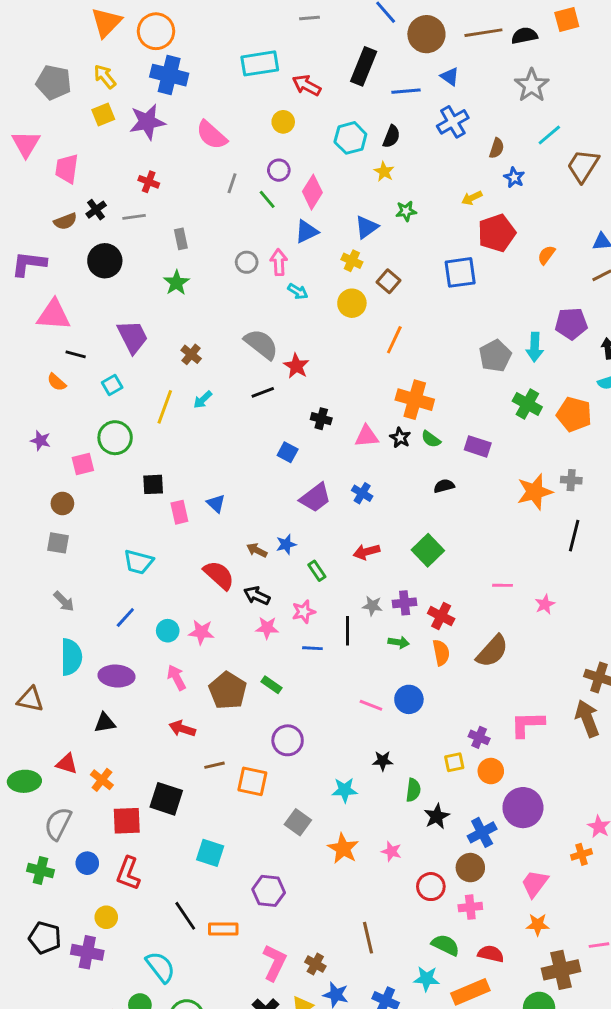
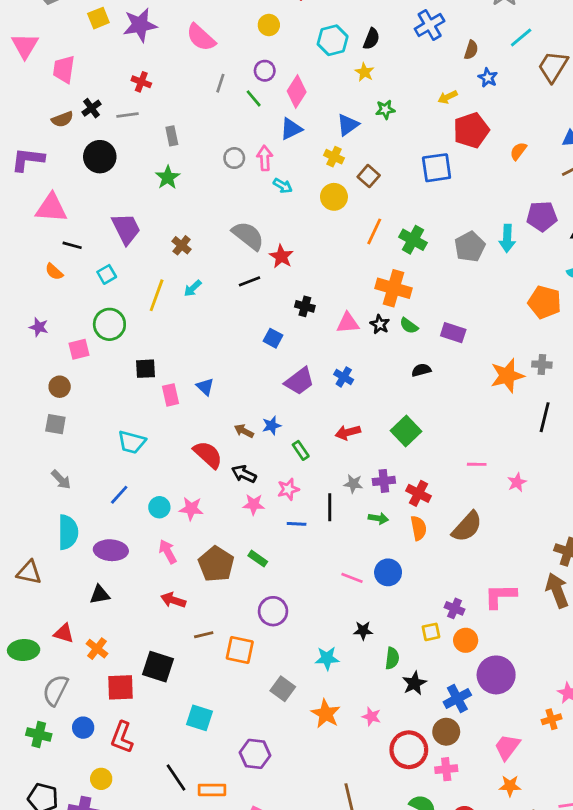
green cross: (527, 404) -> (413, 240), moved
red circle: (431, 887) -> (409, 750), size x1.4

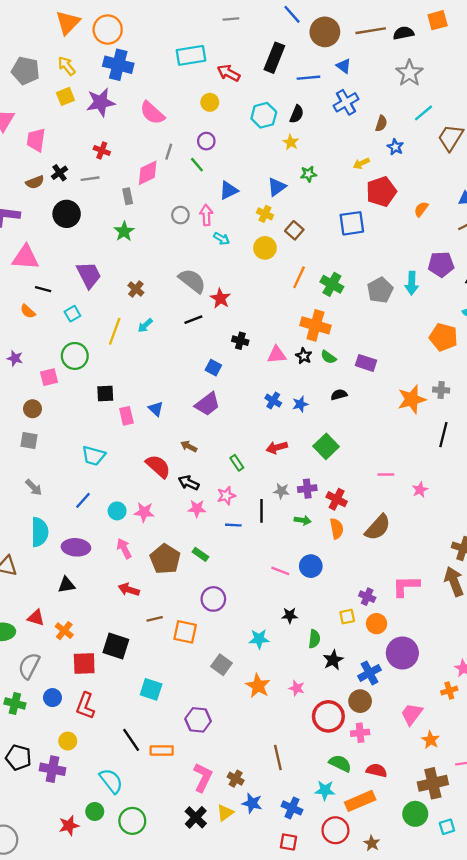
pink diamond: (297, 92) -> (148, 173), moved, turned 32
purple trapezoid: (299, 381) -> (207, 404), moved
blue star: (272, 425) -> (300, 404), moved
orange star: (510, 786) -> (431, 740), moved, turned 30

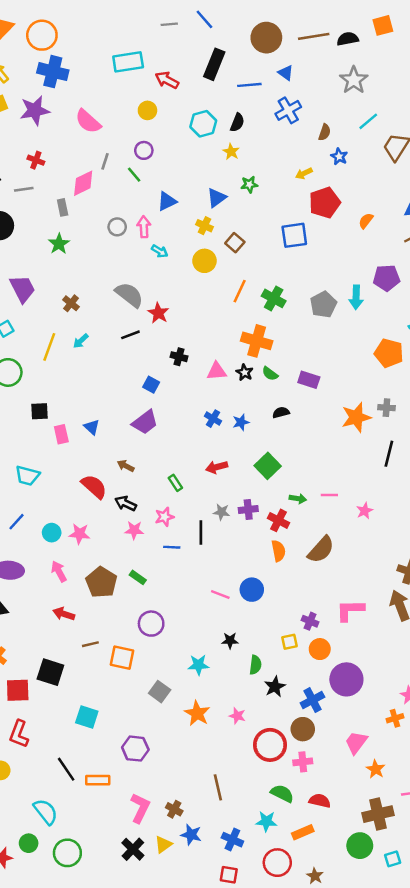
blue line: (292, 14) -> (204, 19), moved
green arrow: (303, 520) -> (298, 499), moved
orange rectangle: (360, 801) -> (303, 832), size x0.7

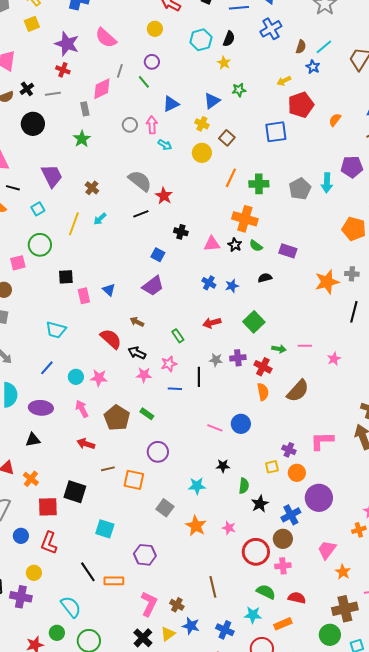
purple star: (35, 110) -> (67, 44), moved, turned 30
cyan line: (368, 121) -> (324, 47), moved
green cross: (274, 298) -> (259, 184), turned -30

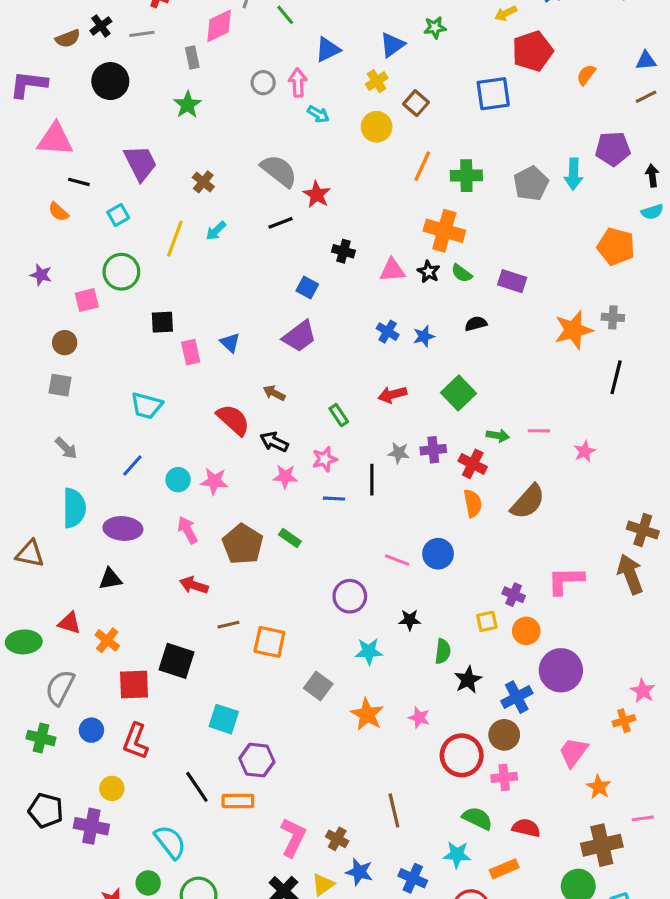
yellow cross: (202, 124) -> (377, 81), turned 32
purple circle: (158, 452) -> (350, 596), moved
purple hexagon: (145, 555) -> (257, 760), moved

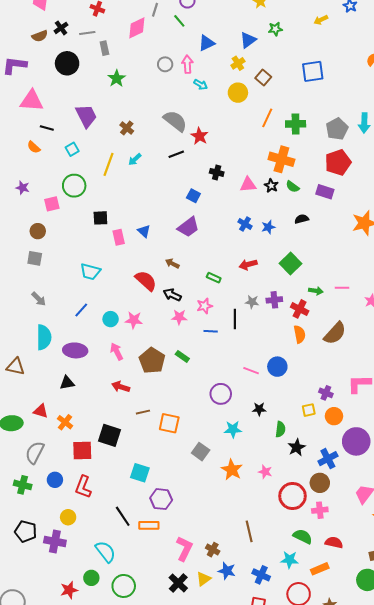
red pentagon: (533, 51) -> (338, 162), moved
gray rectangle: (192, 57) -> (104, 48), moved
green rectangle: (339, 415) -> (214, 278), turned -32

